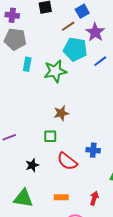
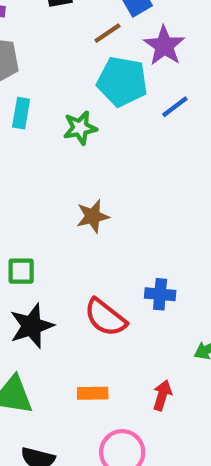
green star: (55, 71) -> (80, 128), size x0.7
green square: (50, 136) -> (21, 271), moved
black star: (32, 165) -> (32, 326), size x1.5

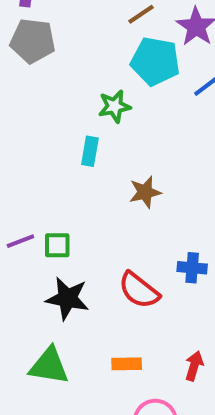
cyan rectangle: (21, 113) -> (90, 151), moved
brown star: (93, 216) -> (145, 192), moved
black star: (32, 326) -> (67, 298), turned 30

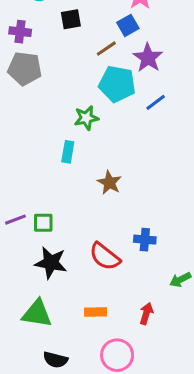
brown star: (145, 192) -> (109, 183), turned -30

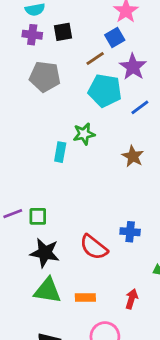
purple cross: (20, 32) -> (32, 35), moved
gray pentagon: (25, 69) -> (45, 77), moved
green star: (86, 118) -> (84, 134), moved
brown star: (109, 183) -> (133, 156), moved
green triangle: (37, 314) -> (48, 290), moved

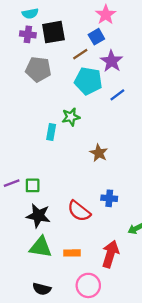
black square: (63, 32) -> (53, 32), size x1.5
brown star: (133, 156) -> (99, 153), moved
red arrow: (131, 299) -> (110, 254), size x1.6

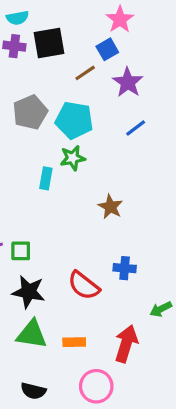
gray pentagon: (38, 69) -> (30, 112), moved, turned -30
cyan pentagon: (88, 81) -> (74, 120), moved

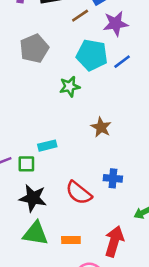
purple star: (128, 82) -> (116, 24), turned 30
cyan pentagon: (74, 120) -> (92, 55), moved
cyan rectangle: (46, 178) -> (47, 146), moved, turned 66

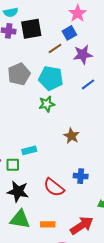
cyan pentagon: (92, 55) -> (51, 78), moved
red arrow: (114, 241) -> (82, 225), turned 40

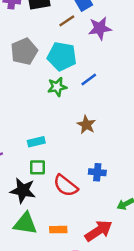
blue line: (88, 84) -> (89, 80), moved
green square: (13, 165) -> (38, 167), moved

